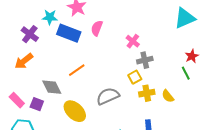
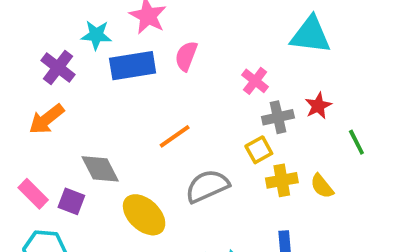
cyan triangle: (185, 18) -> (310, 35), moved, turned 30
blue rectangle: (69, 33) -> (133, 66), turned -30
red star: (192, 56) -> (318, 106), moved
orange line: (77, 70) -> (175, 136), moved

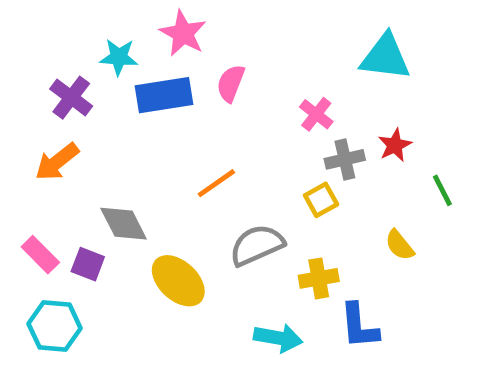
yellow cross: (282, 180) -> (319, 278), moved

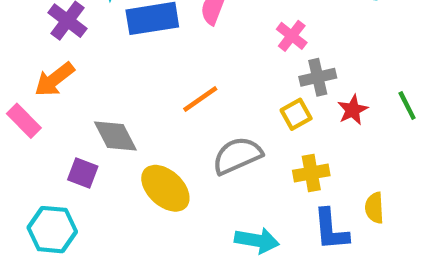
red star: (395, 145) -> (353, 110), moved
yellow semicircle: (400, 245) -> (374, 208), moved, turned 36
pink rectangle: (40, 255) -> (24, 121), moved
yellow cross: (319, 278) -> (311, 173), moved

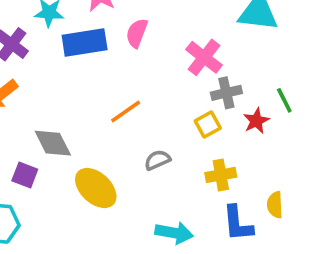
pink cross: (292, 36) -> (204, 57), size x1.4
green line: (407, 106) -> (284, 100), moved
gray semicircle: (237, 156) -> (157, 160), size x0.6

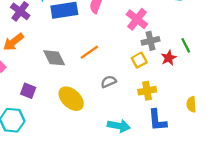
gray diamond: (53, 143) -> (54, 58), moved
yellow semicircle: (275, 205) -> (191, 104), moved

